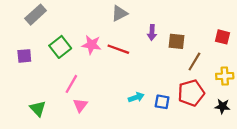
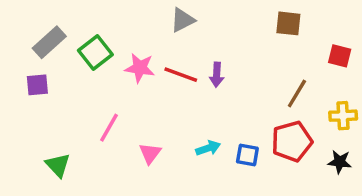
gray rectangle: (36, 15) -> (49, 42), moved
purple arrow: (152, 32) -> (217, 75), moved
brown square: (177, 41) -> (288, 23), moved
green square: (60, 47) -> (95, 52), moved
pink triangle: (80, 105) -> (150, 153), moved

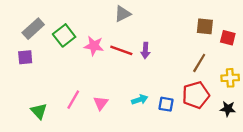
brown square: (288, 23) -> (205, 26), moved
pink line: (109, 128) -> (73, 100), moved

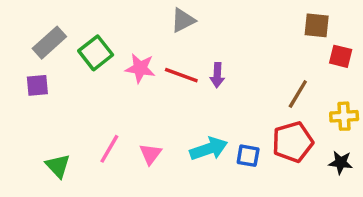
brown square: (205, 26) -> (317, 25), moved
cyan arrow: (140, 100) -> (209, 149), size x1.5

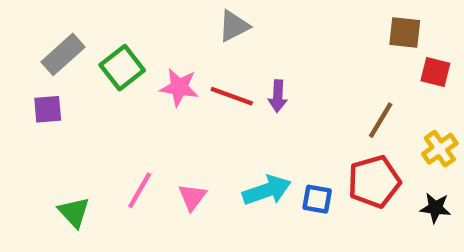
yellow cross: (344, 116) -> (440, 149), turned -32

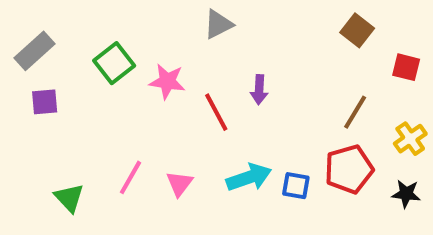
brown square: (405, 33) -> (357, 30), moved, turned 32
gray rectangle: (63, 54) -> (35, 51), moved
red line: (232, 96) -> (216, 112), moved, turned 42

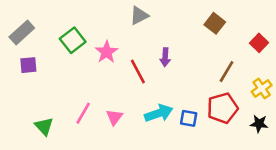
brown square: (357, 30) -> (215, 23), moved
red square: (406, 67) -> (259, 43), turned 30
pink star: (167, 81) -> (107, 52), turned 30

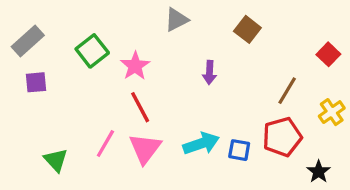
brown square: (215, 23) -> (247, 29), moved
red line: (138, 72) -> (140, 107), moved
pink triangle: (114, 117) -> (145, 148), size x1.5
black star: (259, 124) -> (319, 172), moved, turned 30

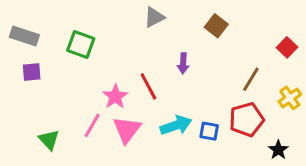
gray rectangle: (28, 41) -> (24, 36), turned 60
green square: (92, 51) -> (81, 45), turned -32
pink star: (135, 66) -> (115, 96), moved
red line: (140, 107) -> (148, 86), moved

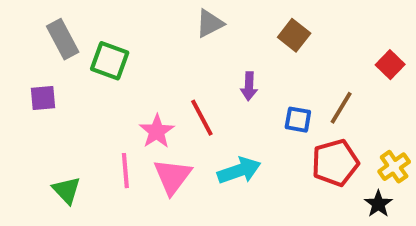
gray rectangle: (24, 36) -> (63, 39), moved, turned 44
yellow cross: (290, 98) -> (394, 167), moved
pink line: (92, 125) -> (125, 171), turned -35
blue square: (209, 131) -> (298, 120), moved

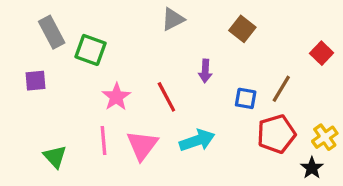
pink star: (157, 131) -> (116, 97), moved

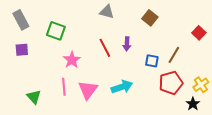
gray triangle: (173, 19) -> (107, 12), turned 42
gray rectangle: (52, 32) -> (21, 20), moved
red line: (166, 97) -> (105, 48), moved

